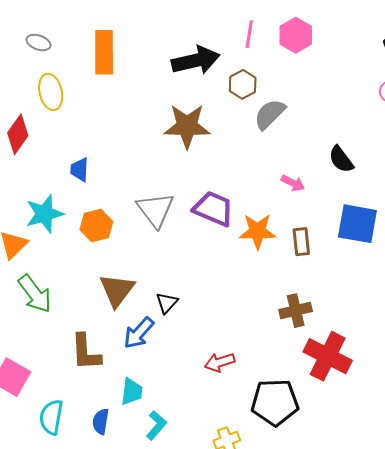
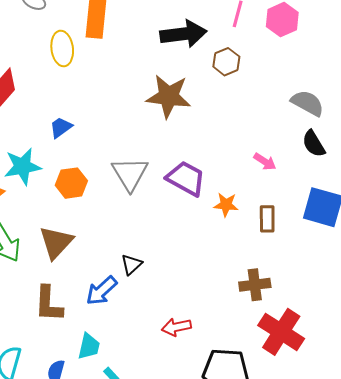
yellow ellipse: (51, 92) -> (62, 49), moved
gray semicircle: (270, 114) -> (307, 103), moved, turned 68
blue trapezoid: (80, 170) -> (61, 127), turned 45
orange star: (258, 231) -> (226, 205), size x0.7
brown triangle: (117, 290) -> (56, 242), moved

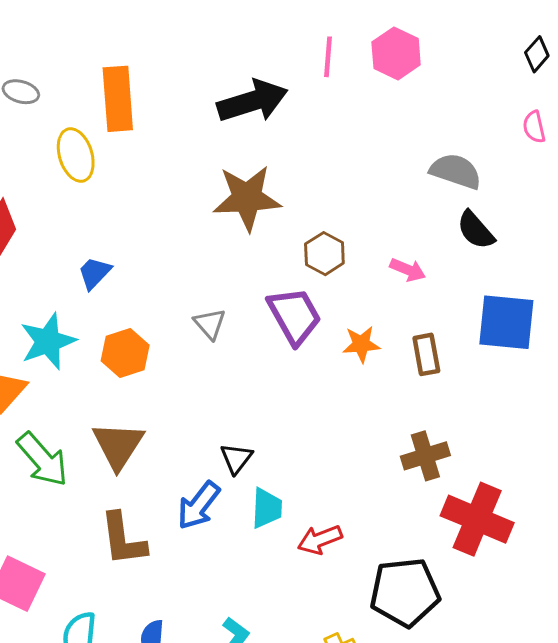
brown hexagon: (226, 62) -> (324, 254), moved
gray triangle: (130, 174) -> (210, 324), size x0.6
purple trapezoid: (186, 178) -> (294, 316), turned 42
cyan trapezoid: (89, 346) -> (267, 508), moved

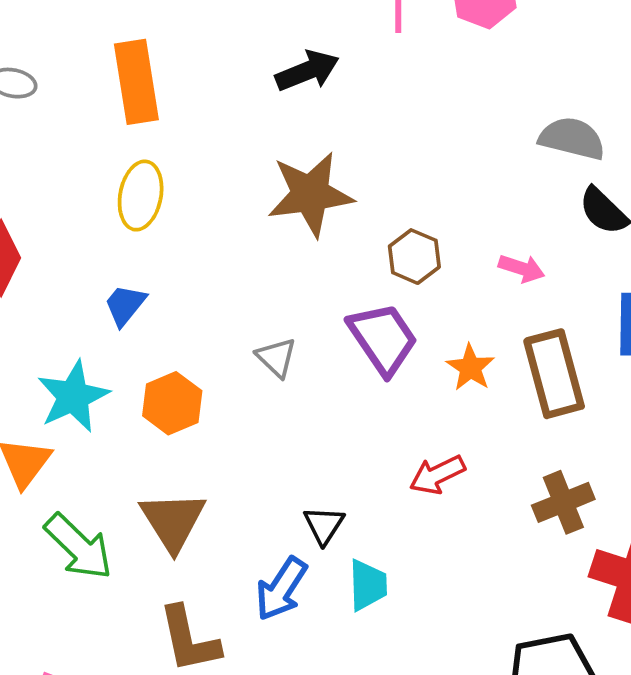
black arrow: (252, 101) -> (307, 71), size x0.7
yellow ellipse: (76, 155) -> (141, 196), moved, turned 33
orange star: (361, 344) -> (470, 368), turned -30
brown rectangle: (426, 354) -> (554, 374), size x1.6
red arrow: (320, 540) -> (437, 475), moved

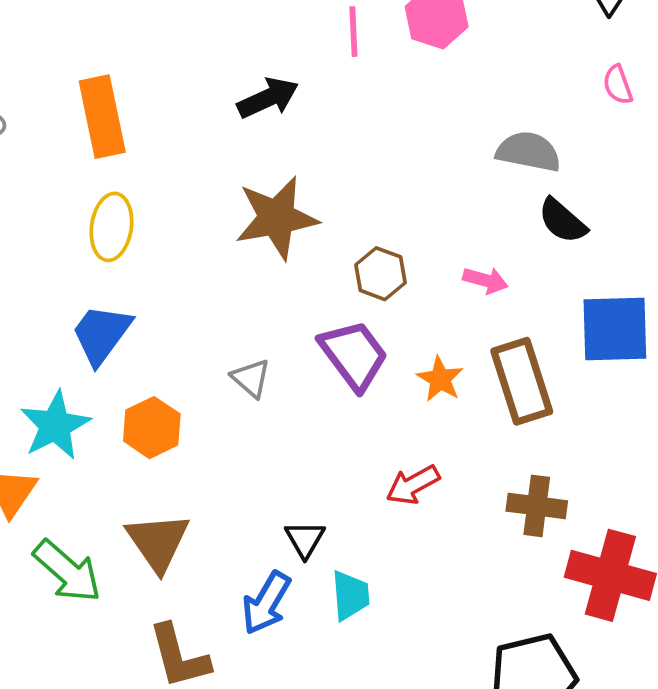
blue trapezoid: (125, 305) -> (101, 334), size x1.5
brown cross: (563, 502) -> (537, 506), turned 32

